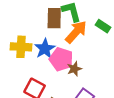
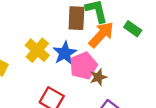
yellow cross: (21, 47) -> (37, 50), turned 36
pink pentagon: (61, 59) -> (83, 66), turned 30

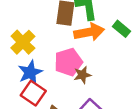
orange arrow: (101, 35) -> (89, 32), turned 32
blue star: (65, 53) -> (30, 72), moved

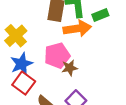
green rectangle: (121, 29) -> (100, 15), moved, turned -63

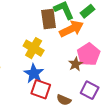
yellow cross: (16, 36) -> (34, 48), moved
pink pentagon: (57, 55) -> (89, 54), moved

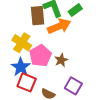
pink pentagon: (89, 54) -> (40, 56), moved

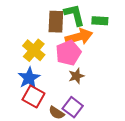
green rectangle: (75, 10) -> (100, 21), turned 32
pink pentagon: (40, 56) -> (68, 53), moved
purple square: (73, 86) -> (73, 107), moved

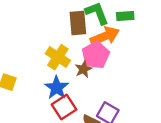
brown star: (76, 76) -> (83, 69), moved
red square: (33, 96) -> (64, 107), turned 35

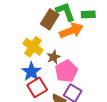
brown rectangle: (78, 23) -> (50, 19), turned 36
pink pentagon: (96, 55) -> (66, 71), moved

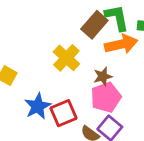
brown star: (54, 57) -> (103, 76), moved
blue star: (31, 72) -> (38, 106), moved

